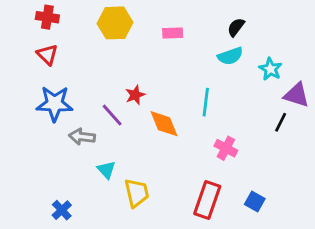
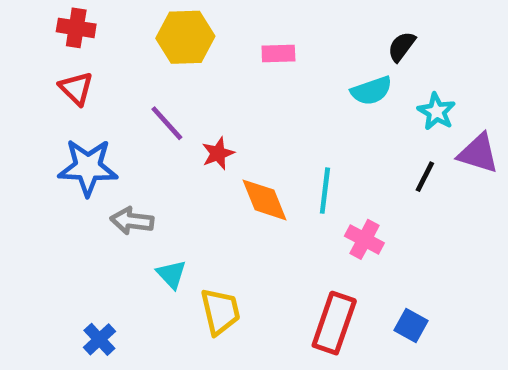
black semicircle: (236, 27) -> (402, 46), moved
cyan line: (206, 102) -> (325, 191), moved
purple line: (112, 115) -> (167, 123), moved
black line: (281, 122) -> (425, 177), moved

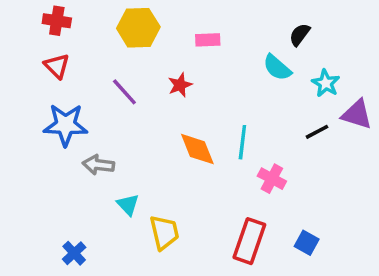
cyan semicircle: (371, 91) -> (277, 68), turned 60
red star: (218, 153) -> (180, 85), moved
black line: (425, 177) -> (317, 132), turned 35

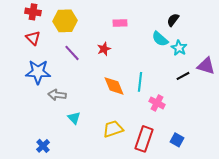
yellow hexagon: (138, 28) -> (65, 21), moved
cyan star: (326, 83) -> (179, 48), moved
yellow trapezoid: (164, 232) -> (113, 129), moved, turned -95

